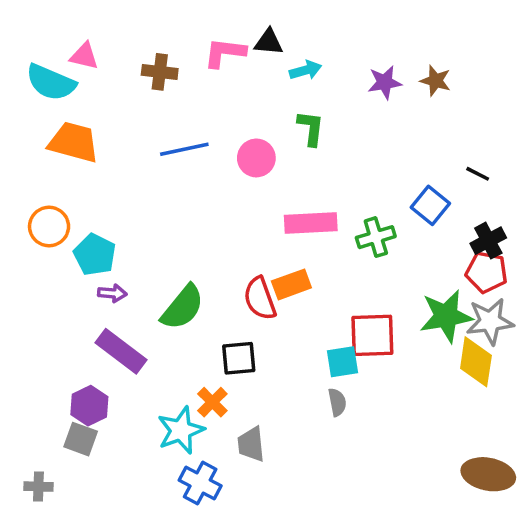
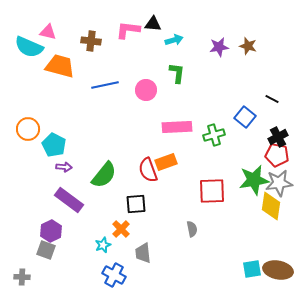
orange trapezoid: (74, 142) -> (60, 66), moved
cyan square: (342, 362) -> (252, 269), moved
cyan star: (181, 430) -> (103, 245), size x0.6

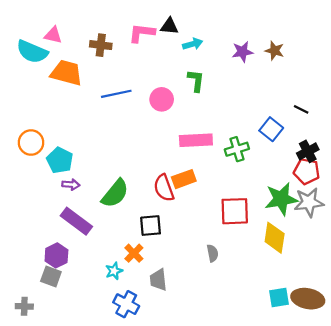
yellow diamond: (271, 206) -> (275, 238), moved

